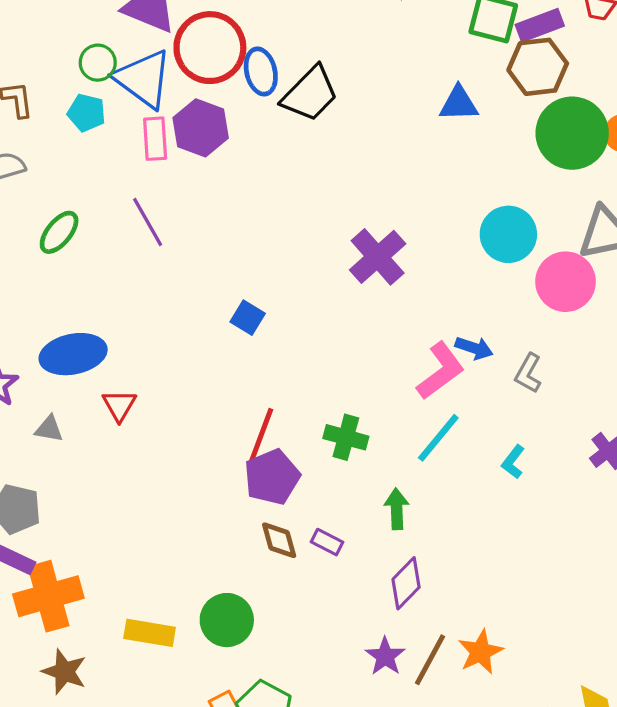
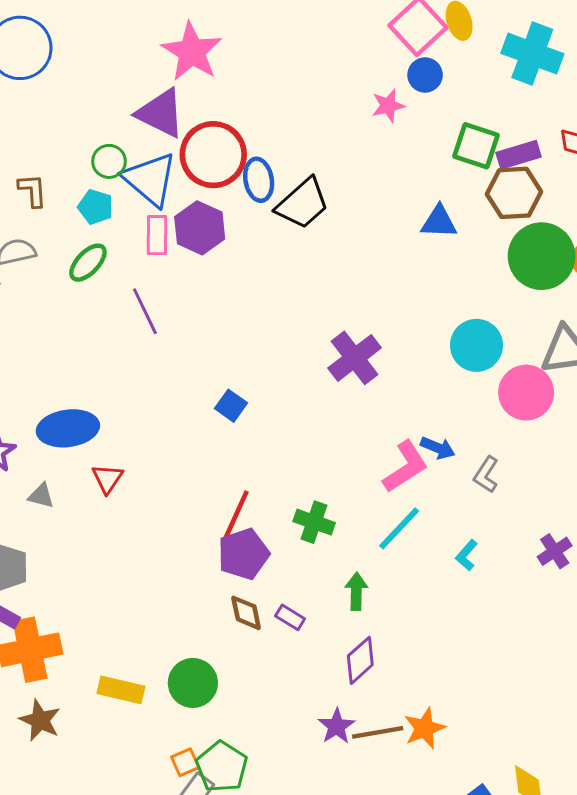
green ellipse: (59, 232) -> (88, 263), moved
brown line: (430, 660) -> (378, 732), turned 48

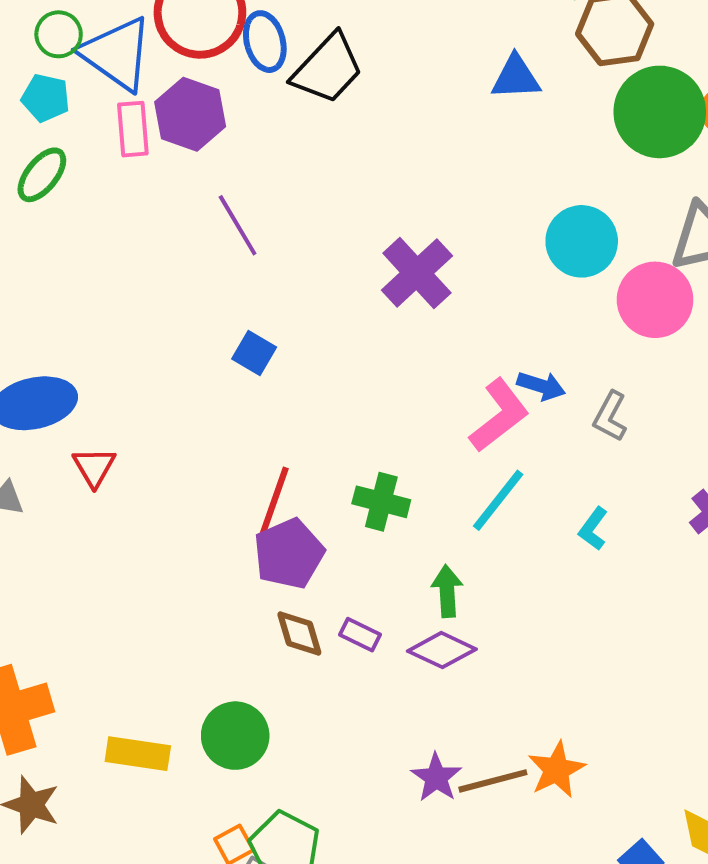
purple line: (145, 311) -> (238, 225), moved
purple diamond: (360, 660) -> (442, 650), moved, turned 72

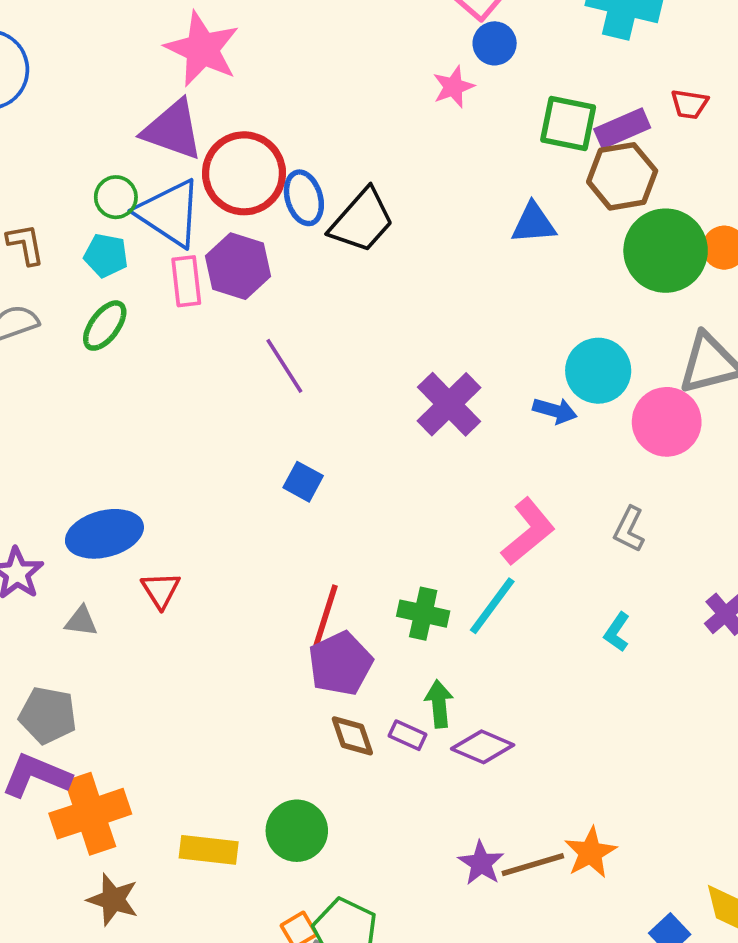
blue arrow: (541, 386) -> (555, 411), moved
cyan line: (498, 500) -> (492, 606), moved
green arrow: (447, 591) -> (439, 704), moved

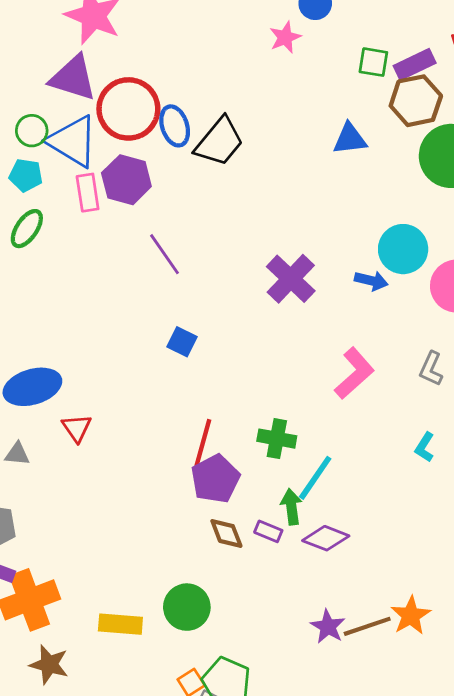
green square: (568, 123) -> (373, 62), size x0.7
cyan line: (492, 606) -> (315, 478), moved

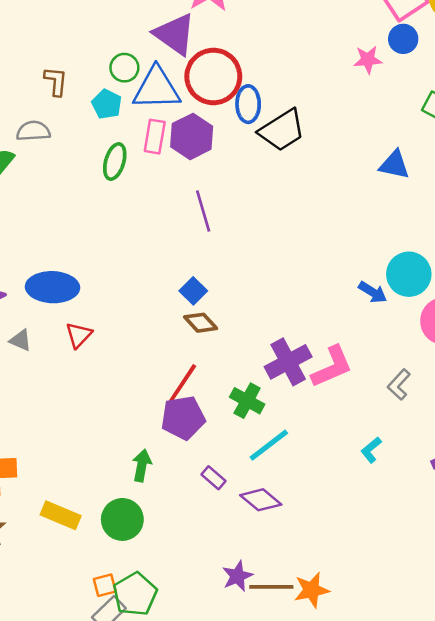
blue triangle: (73, 141) -> (157, 88), turned -51
green ellipse: (27, 229) -> (115, 162), moved, turned -36
purple cross: (291, 279) -> (288, 362), moved
green arrow: (291, 507) -> (142, 465), moved
brown diamond: (226, 533) -> (201, 323), moved, turned -40

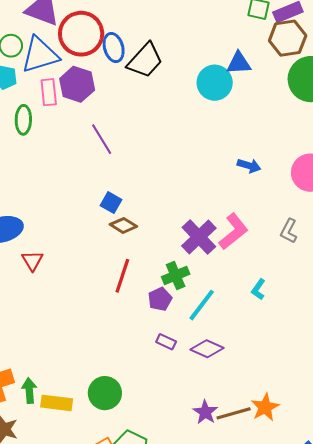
cyan circle: (409, 274) -> (215, 83), moved
green cross: (247, 401) -> (176, 275), turned -36
purple pentagon: (183, 418) -> (160, 299), moved, size x0.7
cyan L-shape: (371, 450) -> (258, 289), moved
green arrow: (142, 465) -> (29, 391), moved

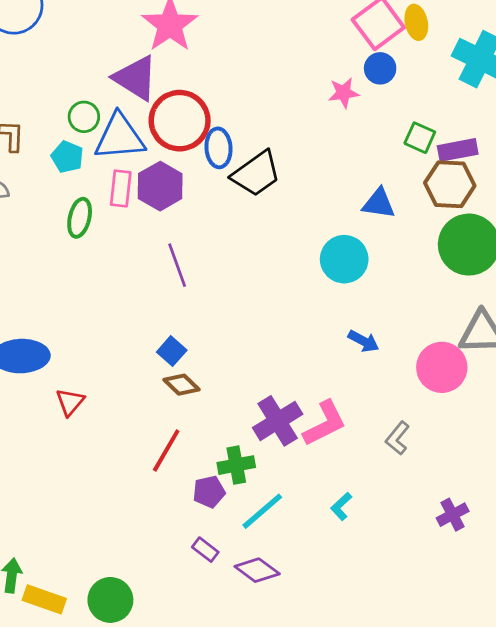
cyan circle: (215, 83) -> (344, 259), moved
red triangle: (32, 261) -> (70, 402), moved

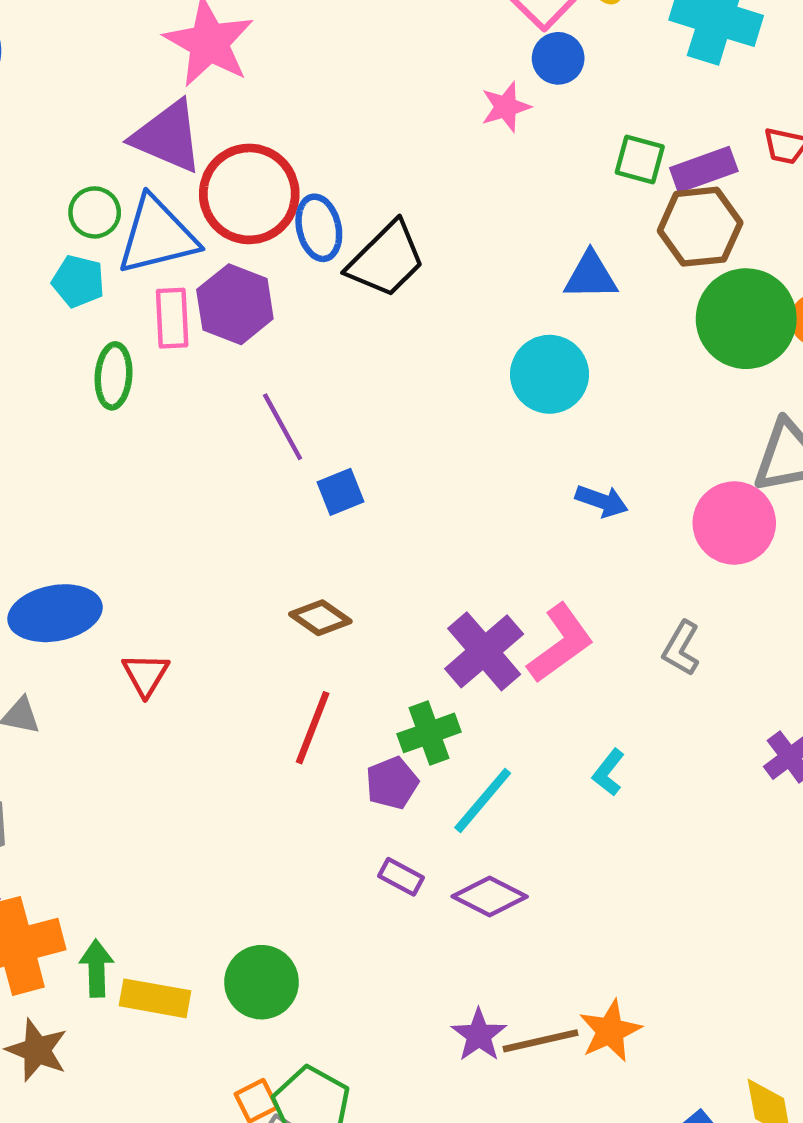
blue square: (172, 351) -> (341, 492), moved, turned 36

